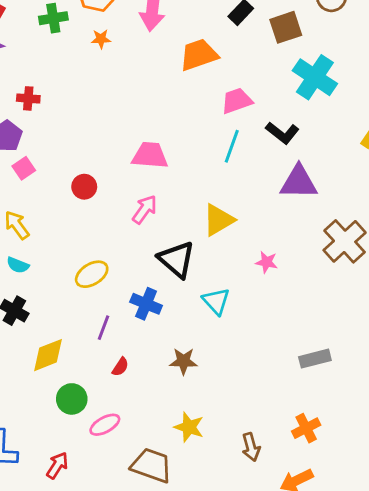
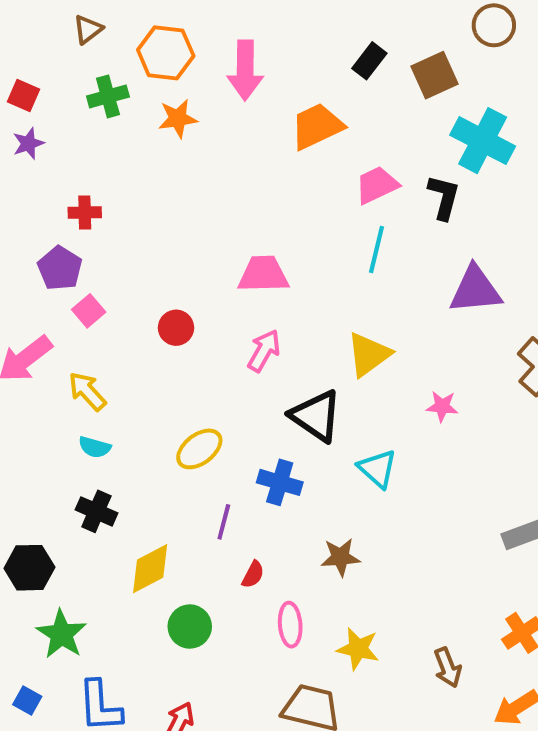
orange star: (101, 39) -> (178, 118), size x1.4
black L-shape: (282, 133) -> (444, 197), moved, turned -108
pink ellipse: (105, 425) -> (290, 625), moved, turned -60

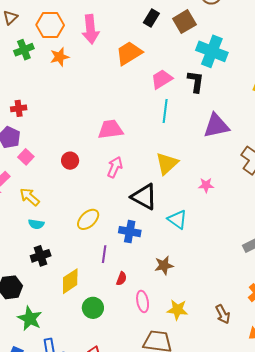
black cross: (96, 511) -> (41, 256), turned -36

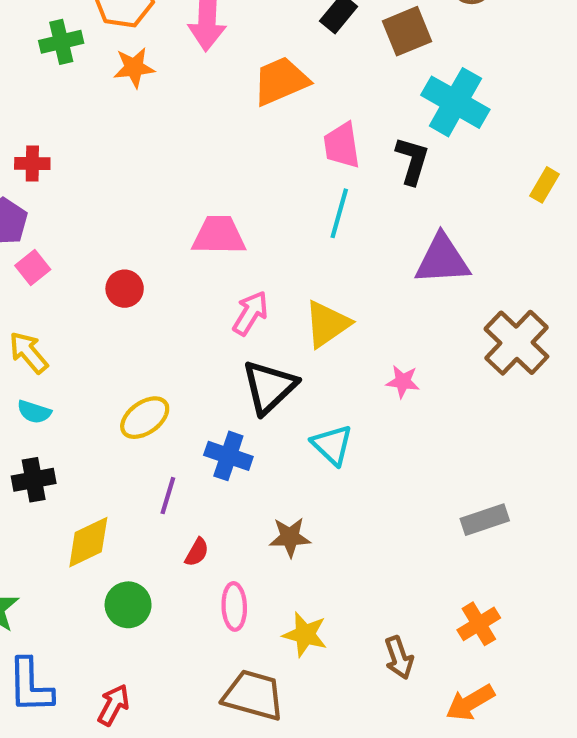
pink trapezoid: (162, 79) -> (342, 145), turned -75
pink arrow: (115, 167) -> (250, 313), moved
black triangle: (144, 197) -> (269, 387), turned 40

